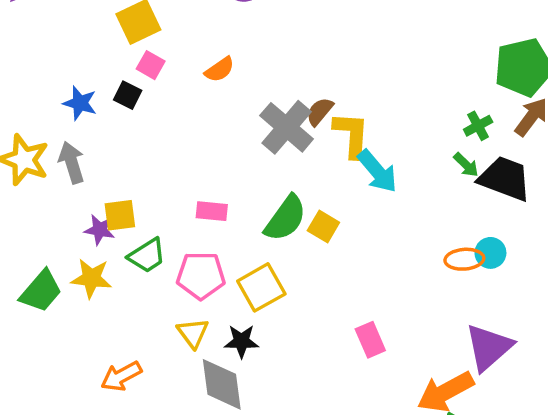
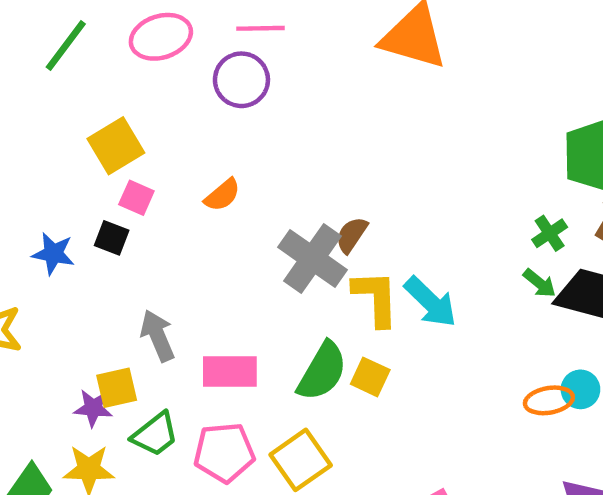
yellow L-shape: (351, 135) -> (376, 298), moved
gray arrow: (72, 162) -> (158, 336), moved
pink rectangle: (212, 211) -> (230, 371), size x1.4

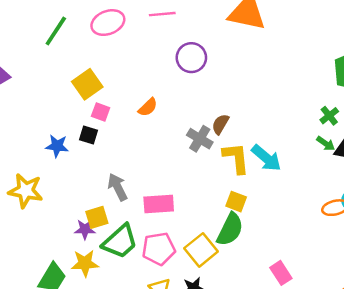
purple circle: (241, 80) -> (191, 58), moved
gray cross: (313, 258) -> (200, 139), size x0.7
green semicircle: (322, 371) -> (230, 229), moved
green trapezoid: (155, 434) -> (120, 241), size x1.4

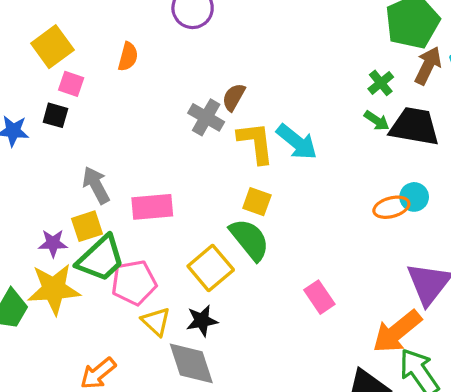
orange semicircle: (148, 107) -> (128, 57), moved, turned -30
yellow square: (97, 217) -> (87, 226), moved
green semicircle: (230, 229) -> (249, 239), turned -64
pink pentagon: (159, 249) -> (134, 283), moved
yellow star: (85, 263) -> (54, 289), size x1.4

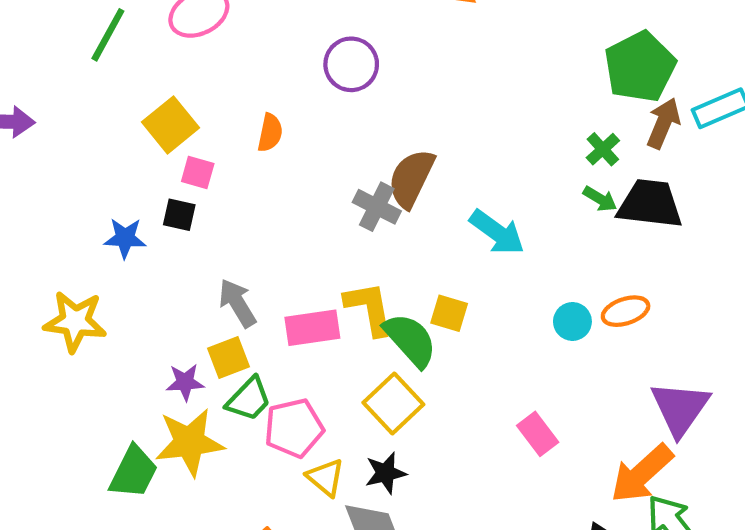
brown semicircle: (234, 97) -> (411, 178), size x1.6
yellow L-shape: (256, 143) -> (369, 308), moved
cyan circle: (414, 197) -> (572, 321), moved
green semicircle: (249, 239) -> (410, 340), moved
green trapezoid: (101, 259) -> (249, 399), size x0.7

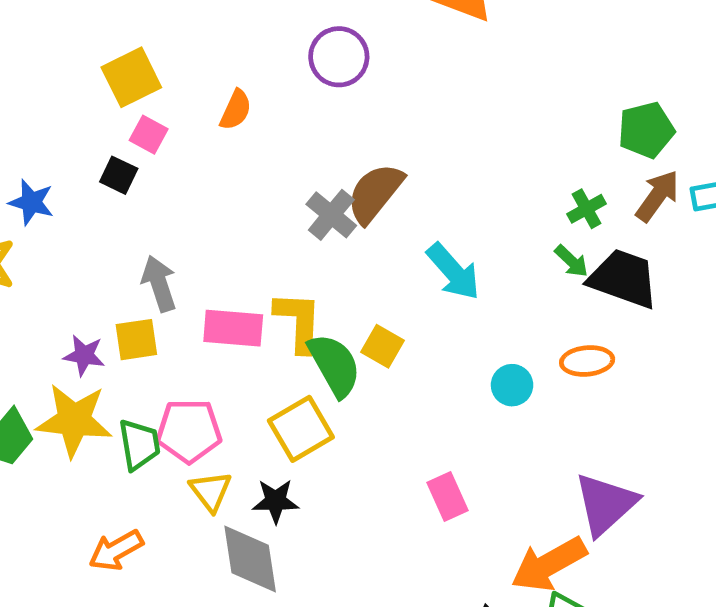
green pentagon: (640, 67) -> (646, 130), size x0.7
blue star: (125, 238) -> (31, 202), moved
orange ellipse: (626, 311) -> (587, 361), moved
green trapezoid: (249, 399) -> (139, 445), moved, turned -66

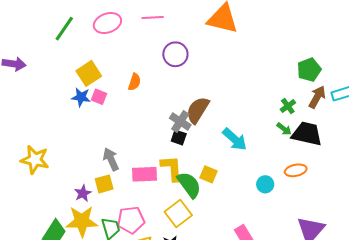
black square: (119, 175) -> (179, 137), moved
blue star: (31, 202) -> (81, 97), moved
purple star: (84, 355) -> (83, 193), turned -30

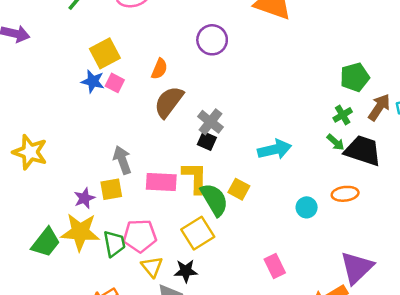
green pentagon: (309, 70) -> (355, 77), moved
brown semicircle: (198, 110) -> (169, 102), moved
cyan arrow: (235, 139) -> (275, 149), turned -60

